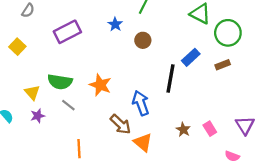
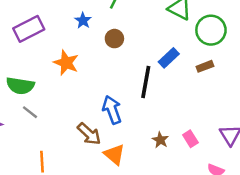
orange star: (100, 85) -> (66, 63), moved

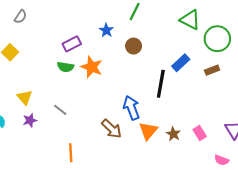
purple rectangle: (29, 29) -> (72, 44), moved, size x0.7
green semicircle: (20, 86) -> (65, 67), moved, size x0.7
orange triangle: (114, 154) -> (148, 131), moved, turned 30

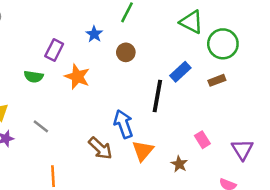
purple rectangle: (72, 44) -> (54, 50), turned -36
green semicircle: (65, 67) -> (34, 77), moved
pink rectangle: (200, 133) -> (202, 140), moved
brown star: (173, 134) -> (179, 164), moved

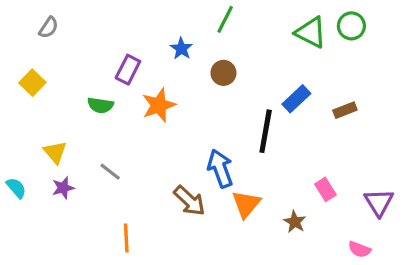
green circle: (223, 44) -> (351, 26), moved, size x0.7
orange star: (77, 77) -> (159, 105), turned 30

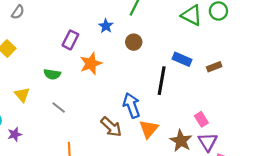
blue rectangle: (296, 99) -> (182, 59), turned 66
green semicircle: (100, 105) -> (52, 74), moved
purple star: (63, 188) -> (15, 134), moved
purple triangle: (379, 202) -> (208, 142), moved
brown star: (295, 222) -> (181, 141), size x1.5

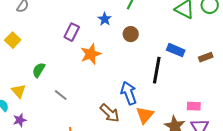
green semicircle: (52, 74) -> (39, 70), moved, turned 112
yellow triangle: (22, 95) -> (19, 91), moved
pink rectangle: (201, 119) -> (194, 106), turned -56

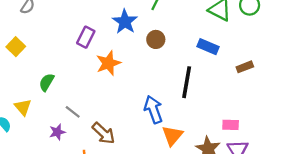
blue star: (105, 19) -> (125, 22), size x1.5
blue rectangle: (176, 50) -> (208, 47), moved
brown arrow: (110, 113) -> (104, 133), moved
purple star: (20, 120) -> (57, 132), moved

